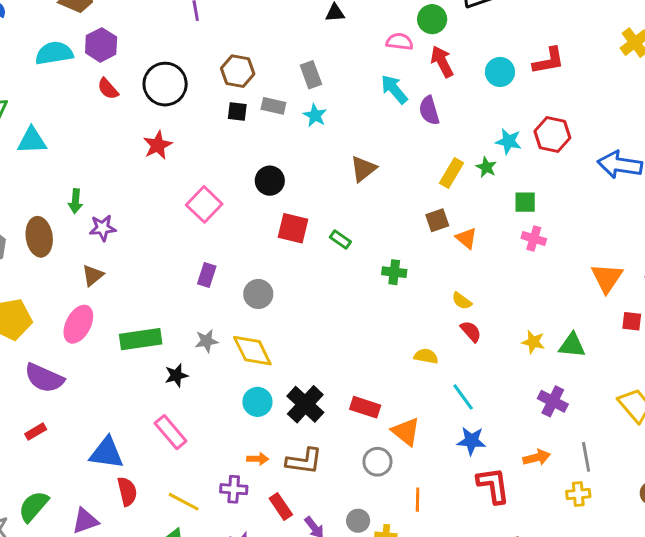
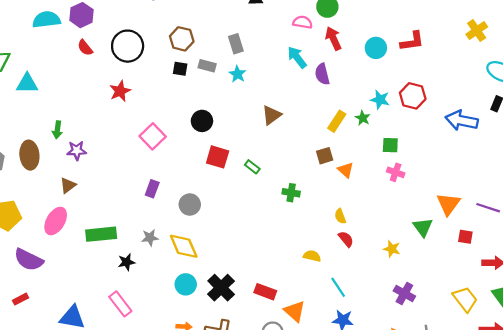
yellow semicircle: (462, 301) -> (340, 216), turned 32
green triangle: (572, 345) -> (423, 227), moved, turned 45

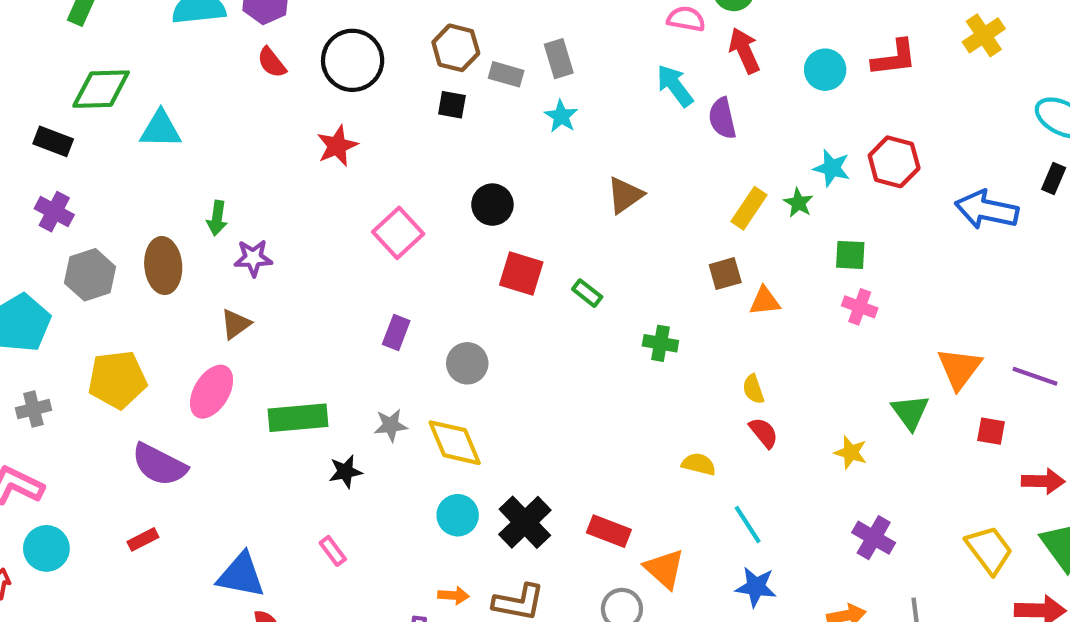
yellow cross: (477, 31) -> (984, 35), moved
gray rectangle: (207, 66) -> (506, 74), moved
orange triangle: (346, 170) -> (765, 301), turned -49
pink rectangle: (120, 304) -> (333, 551), size x0.6

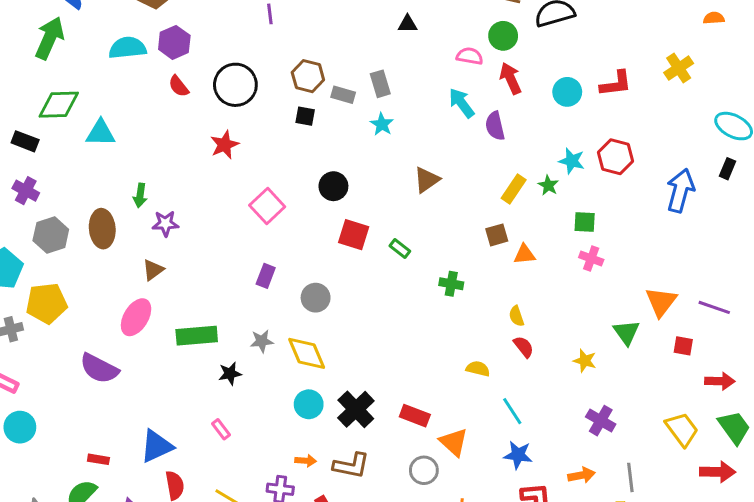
blue arrow: (987, 210) -> (680, 190), turned 93
yellow pentagon: (117, 380) -> (47, 303), moved
red rectangle: (143, 539) -> (98, 459), moved, turned 36
blue triangle: (241, 575) -> (157, 446), turned -36

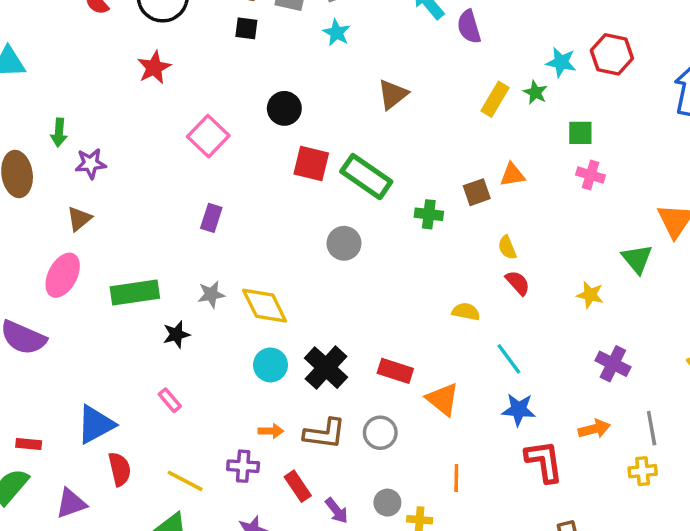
brown square: (497, 235) -> (477, 192), moved
green rectangle: (400, 248) -> (366, 177), size x2.0
gray circle: (316, 298) -> (344, 243), moved
gray circle: (424, 470) -> (380, 433), moved

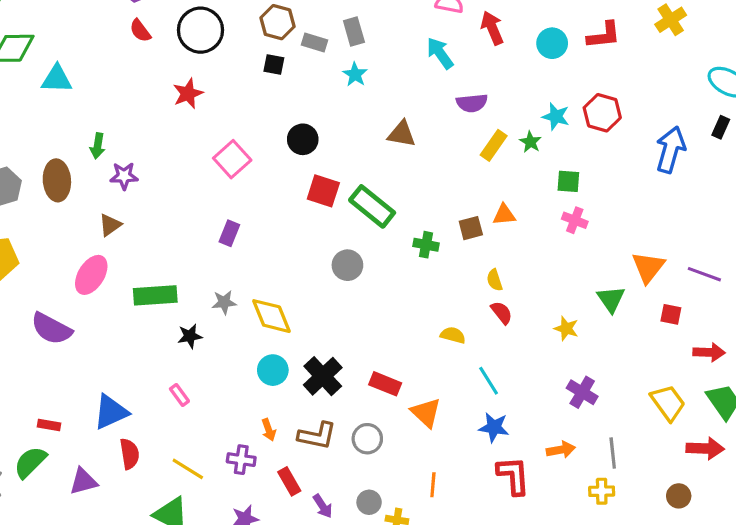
purple semicircle: (469, 27) -> (472, 103), moved, turned -84
brown triangle: (393, 94) -> (402, 134), turned 44
orange arrow: (271, 431) -> (269, 430), turned 65

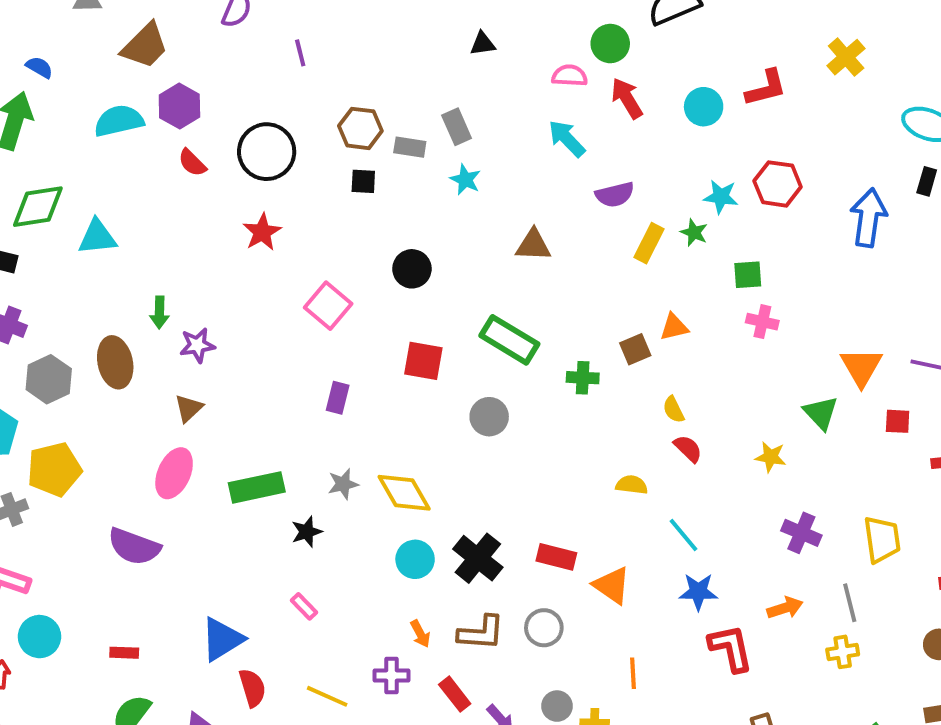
red square: (323, 191) -> (423, 361), moved
yellow trapezoid: (668, 403) -> (882, 539), moved, turned 36
red rectangle: (49, 425) -> (124, 653), moved

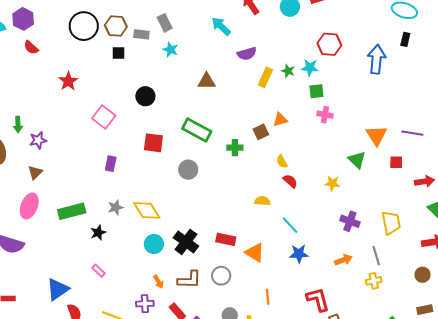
black circle: (267, 152) -> (84, 26), moved
cyan star: (721, 197) -> (310, 68), moved
red L-shape: (731, 648) -> (318, 300), moved

